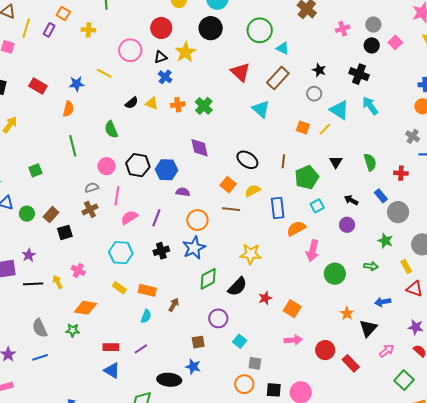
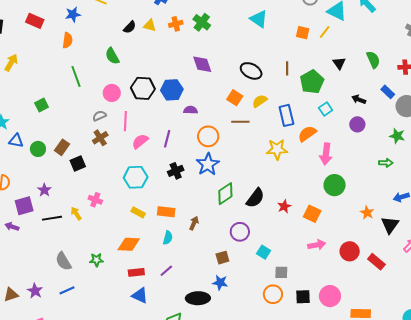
yellow star: (251, 254) -> (277, 149), moved
green circle: (335, 274) -> (335, 185), moved
orange diamond: (86, 308) -> (129, 244), moved

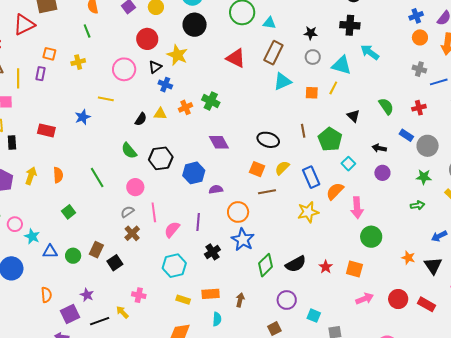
cyan triangle: (259, 19) -> (282, 82), moved, turned -48
orange semicircle: (67, 40) -> (58, 175), moved
black hexagon: (143, 88) -> (161, 158), moved
black semicircle: (255, 198) -> (296, 264), turned 35

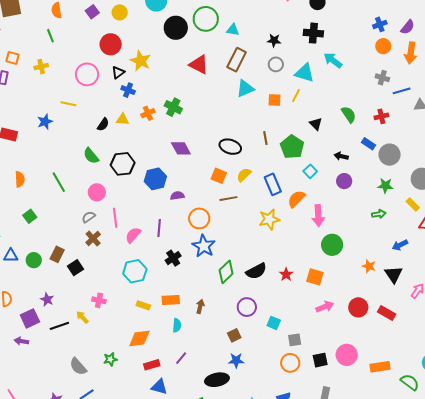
black circle: (195, 25) -> (176, 28), moved

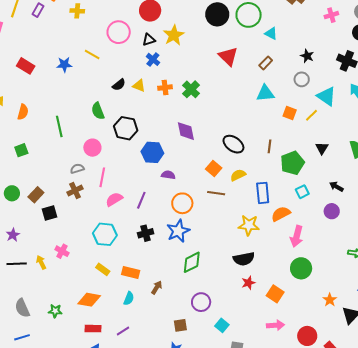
brown rectangle: (237, 60) -> (266, 63), size x0.6
black semicircle: (256, 271) -> (244, 259), moved

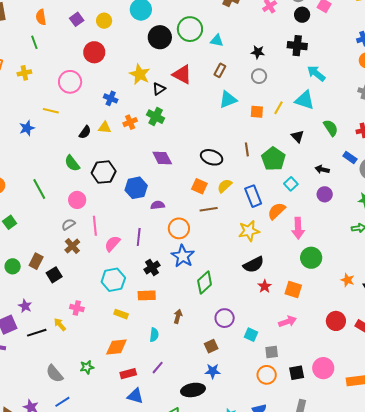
yellow star: (174, 35) -> (140, 74), moved
black triangle: (149, 40) -> (159, 89), moved
cyan triangle: (326, 96) -> (305, 100), moved
orange rectangle: (131, 272) -> (147, 295), moved
pink arrow: (275, 325) -> (288, 322), moved

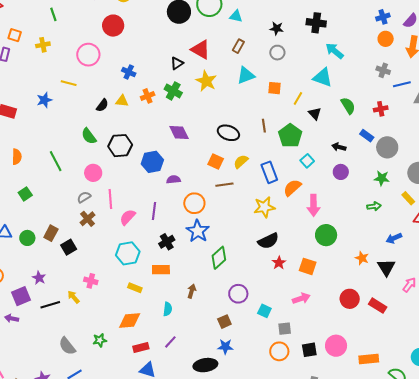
yellow star: (140, 74) -> (206, 81), moved
yellow line: (278, 108) -> (298, 98), moved

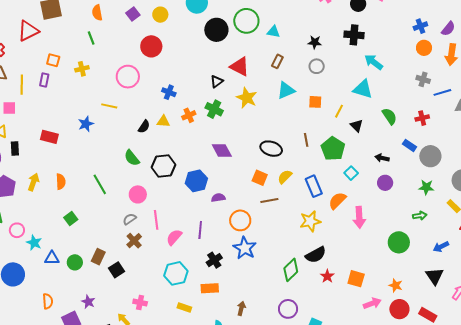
green circle: (326, 235) -> (399, 242), moved
green diamond: (219, 258) -> (291, 270), moved
orange star: (362, 258) -> (396, 285), moved
pink arrow: (301, 298) -> (372, 303), moved

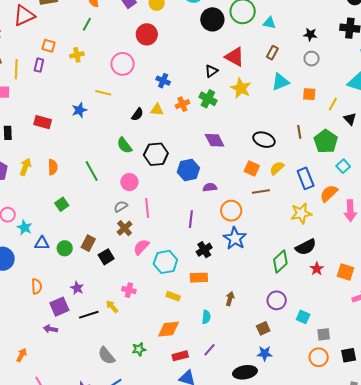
green line: (91, 38) -> (87, 24), turned 48
pink semicircle: (174, 237) -> (141, 247), moved

